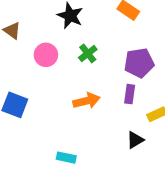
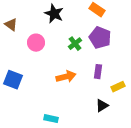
green cross: (88, 53) -> (75, 44), moved
purple pentagon: (139, 63) -> (100, 38), moved, turned 30

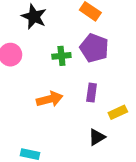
green cross: (75, 44) -> (61, 56), turned 32

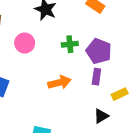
purple pentagon: (94, 48) -> (99, 51), moved

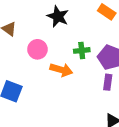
orange arrow: (59, 82) -> (61, 70), moved, turned 30

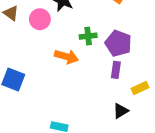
pink circle: (37, 49) -> (40, 19), moved

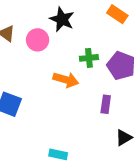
purple rectangle: (116, 70) -> (106, 104), moved

